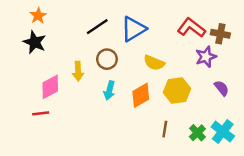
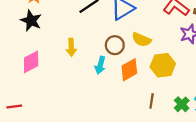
brown circle: (107, 59) -> (115, 45), moved
pink diamond: (50, 87) -> (31, 62), moved
red line: (41, 113) -> (14, 107), moved

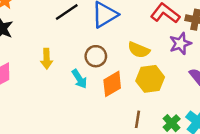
yellow semicircle: (142, 40) -> (139, 50), moved
cyan arrow: (100, 65) -> (79, 79), turned -48

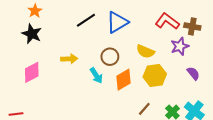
yellow arrow: (47, 59) -> (69, 59), turned -91
brown line: (137, 119) -> (144, 109), turned 32

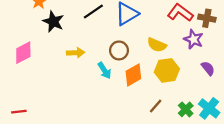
black star: (32, 34) -> (53, 22), moved
purple star: (180, 46) -> (193, 39), turned -30
pink diamond: (32, 72) -> (23, 53), moved

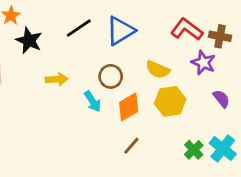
brown line: (156, 106) -> (131, 146), moved

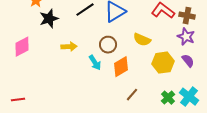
black star: (29, 40) -> (49, 19), turned 30
purple star: (203, 63) -> (186, 37), moved
yellow hexagon: (170, 101) -> (163, 63), moved
brown line: (131, 146) -> (132, 95), moved

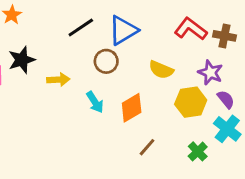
black star: (49, 19) -> (22, 60), moved
purple star: (186, 37) -> (210, 73), moved
brown circle: (108, 45) -> (106, 61), moved
cyan cross: (189, 97) -> (227, 129), moved

